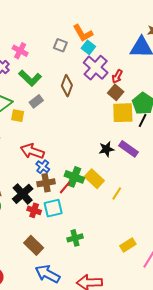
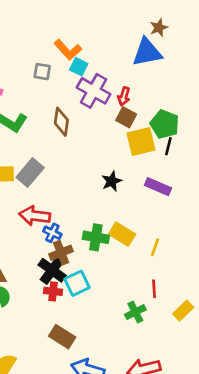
gray rectangle: (36, 101) -> (30, 172), moved, size x1.5
black star: (106, 149) -> (112, 181), moved
red line: (65, 188) -> (154, 289), moved, turned -32
black cross: (23, 194) -> (52, 270), moved
green cross: (75, 238) -> (135, 312), moved

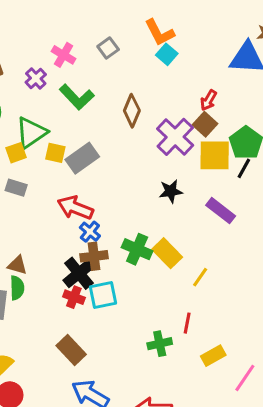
gray square: (42, 72) -> (108, 48), moved, turned 30
purple cross: (94, 91) -> (175, 137), moved

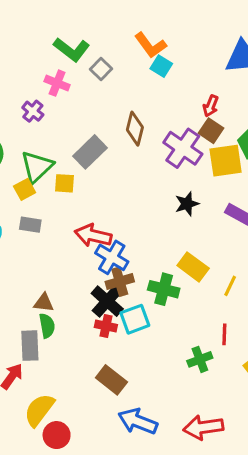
green L-shape: (77, 97) -> (72, 49), moved
gray rectangle: (82, 158) -> (90, 152), moved
blue cross: (90, 232) -> (112, 257), size x1.5
green cross: (137, 249) -> (164, 289), moved

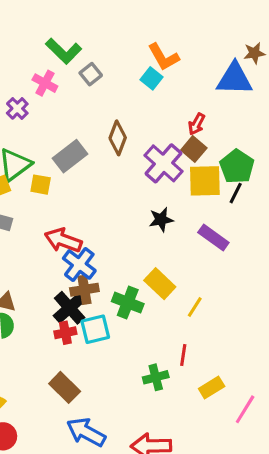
orange L-shape: (150, 45) -> (163, 57), moved
red cross: (106, 326) -> (65, 333), turned -30

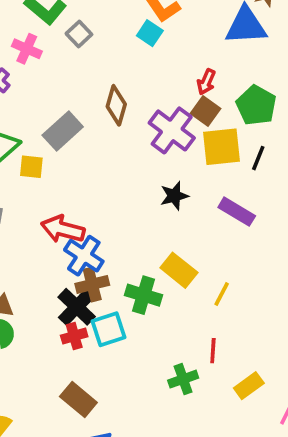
green pentagon: (237, 167) -> (256, 105), moved

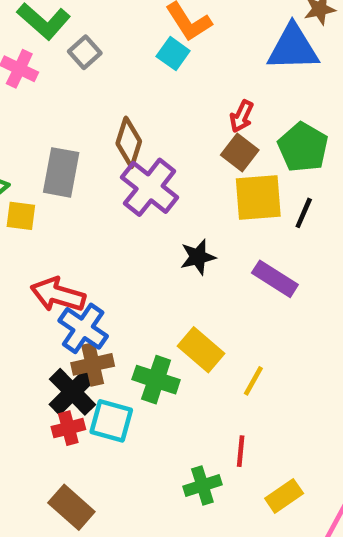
purple cross: (172, 130) -> (150, 187), moved
gray rectangle: (63, 131) -> (61, 172), turned -39
cyan square: (108, 329) -> (111, 421), turned 32

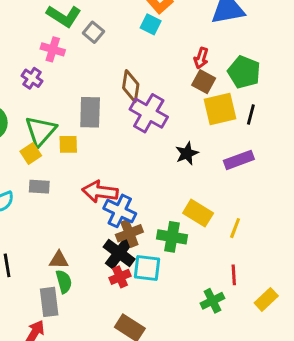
purple rectangle: (275, 279) -> (239, 160), turned -44

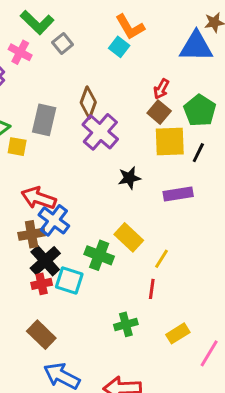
brown cross: (129, 233) -> (32, 234), moved
red line: (234, 275) -> (152, 289), moved

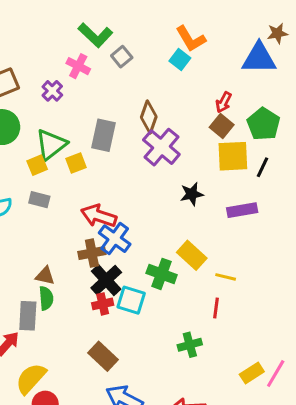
yellow square: (17, 147) -> (76, 163), turned -30
yellow line: (161, 259) -> (226, 277), turned 72
yellow rectangle: (178, 333) -> (252, 373), moved

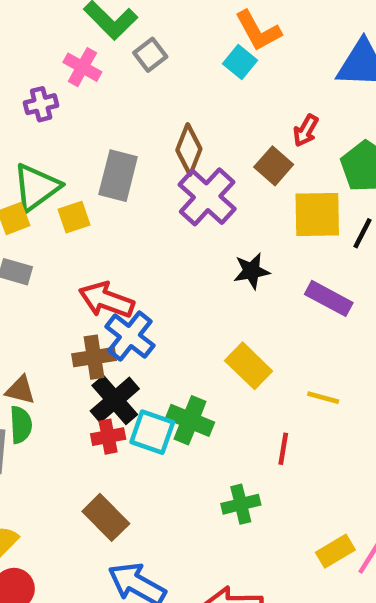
purple cross: (52, 91) -> (41, 104), turned 30
brown square: (222, 126) -> (274, 166), moved
purple rectangle: (242, 210) -> (329, 298), turned 36
green cross: (162, 274) -> (190, 420), moved
yellow line: (226, 277) -> (323, 398), moved

